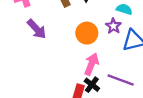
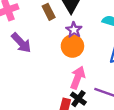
purple star: (113, 26) -> (74, 30), moved

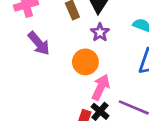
orange circle: (72, 46) -> (85, 62), moved

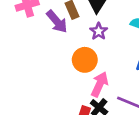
purple arrow: (39, 43) -> (57, 22), moved

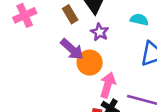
purple arrow: (57, 22) -> (72, 49), moved

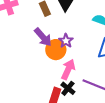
purple star: (100, 32) -> (66, 41), moved

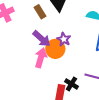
pink arrow: (68, 69) -> (41, 58), moved

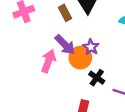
pink arrow: (41, 58) -> (49, 61), moved
black cross: (71, 84) -> (97, 78), moved

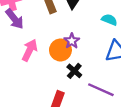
purple arrow: (65, 45) -> (15, 19), moved

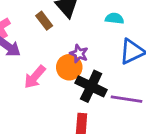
pink arrow: (30, 50) -> (35, 77), turned -150
black cross: (74, 71) -> (91, 86), size x1.6

